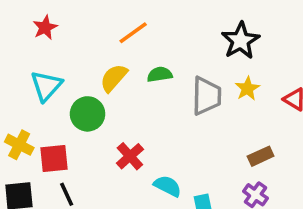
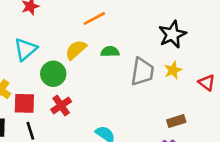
red cross: (130, 156) -> (61, 106), moved

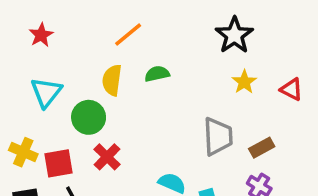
yellow semicircle: (76, 50) -> (112, 80), turned -30
gray trapezoid: (142, 72) -> (218, 137), moved

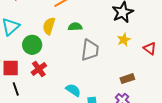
gray trapezoid: (218, 137) -> (90, 50), moved

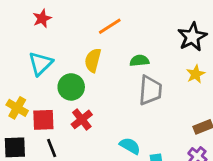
green semicircle: (75, 27) -> (139, 61), moved

